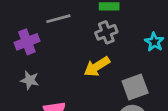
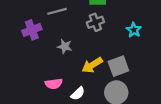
yellow arrow: (97, 67) -> (92, 65), moved
gray star: (30, 80) -> (65, 46), moved

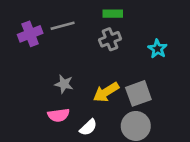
purple cross: (32, 30) -> (30, 34), moved
gray star: (65, 46) -> (64, 84), moved

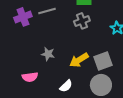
pink semicircle: (59, 115) -> (30, 77), moved

